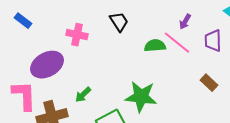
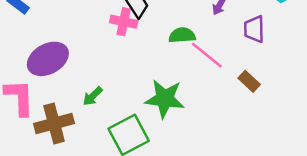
pink cross: (77, 35) -> (124, 22), moved
pink line: (177, 43) -> (207, 55), moved

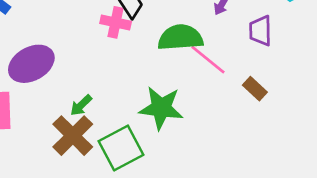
green semicircle: (182, 35) -> (180, 38), size x1.5
brown cross: (54, 124) -> (73, 136), moved, turned -30

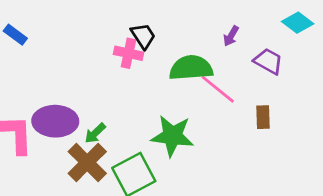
purple trapezoid: (260, 31) -> (268, 61), turned 120
purple ellipse: (31, 64) -> (55, 121), moved, turned 30
brown rectangle: (255, 89) -> (263, 117), turned 45

